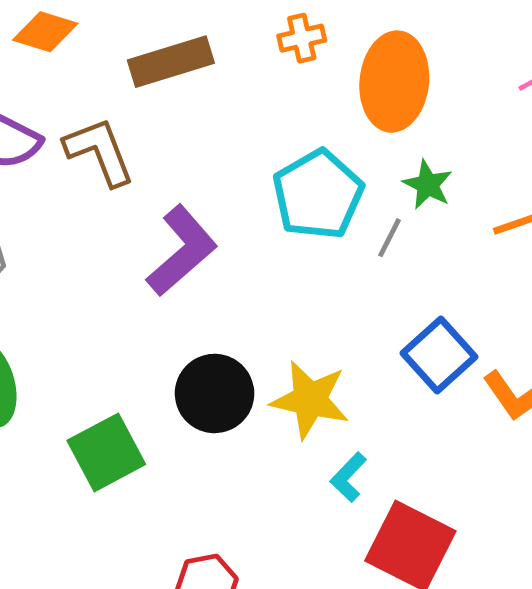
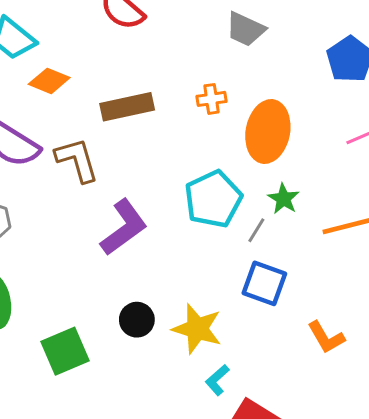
blue square: (439, 355) -> (264, 283), moved, turned -33
black circle: (215, 393) -> (137, 320), size x0.7

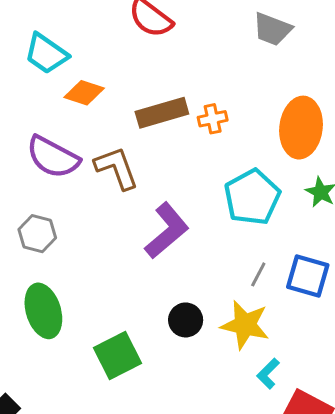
orange cross: (211, 99) -> (213, 119), moved
gray line: (256, 230) -> (258, 274), moved

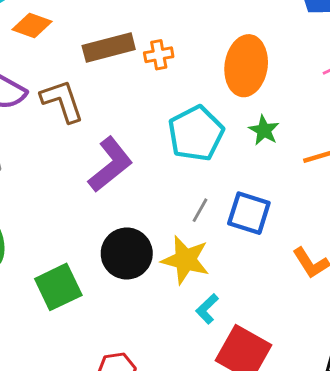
black circle: (186, 320) -> (127, 253), size x1.5

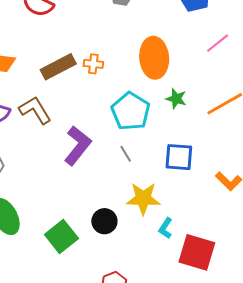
orange cross: (159, 55) -> (93, 64), turned 30
gray line: (200, 210) -> (126, 154), moved, turned -48
black circle: (127, 253) -> (104, 221), moved, size x0.7

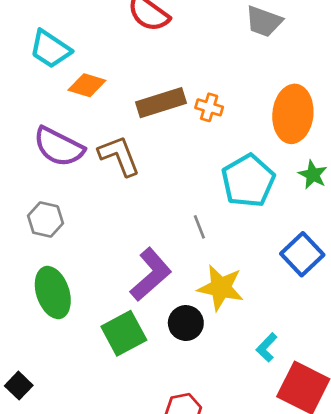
purple L-shape: (78, 146) -> (151, 274), moved
gray line: (126, 154) -> (199, 227), moved
blue square: (179, 157) -> (302, 254), turned 32
yellow star: (143, 198) -> (221, 288), moved

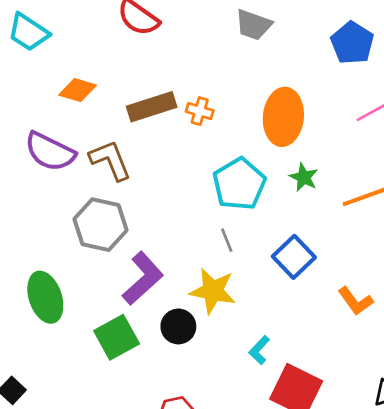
cyan trapezoid: (50, 49) -> (28, 32), moved
gray hexagon: (45, 220) -> (100, 225), moved, size x1.5
gray line: (199, 227) -> (227, 240), moved

